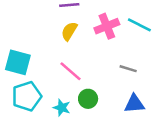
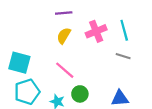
cyan line: (139, 25) -> (124, 30), turned 48
gray line: (128, 69) -> (123, 56), moved

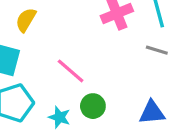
yellow semicircle: (64, 36) -> (26, 20), moved

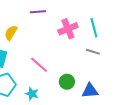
green circle: (93, 106) -> (67, 82), moved

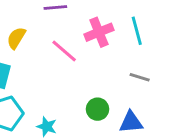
gray line: (93, 52) -> (140, 77), moved
pink line: (39, 65) -> (64, 51), moved

